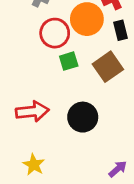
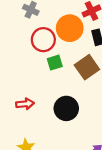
red arrow: (32, 111) -> (25, 104), size x0.7

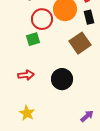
green square: (55, 63) -> (33, 39), moved

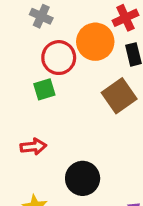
black circle: (62, 79) -> (83, 178), moved

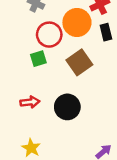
brown square: (119, 96) -> (79, 62), moved
black circle: (83, 178) -> (67, 107), moved

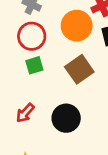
red circle: (49, 35) -> (32, 36), moved
red arrow: (30, 102) -> (25, 113), turned 138

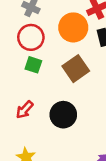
green square: (34, 65) -> (33, 65), turned 35

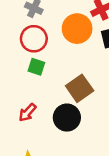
brown square: (76, 69) -> (80, 88), moved

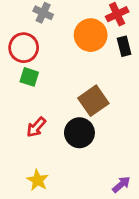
red circle: (34, 39) -> (24, 48), moved
green square: (36, 67) -> (29, 77), moved

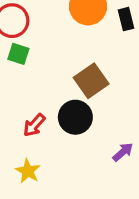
red arrow: (36, 127) -> (34, 125), moved
purple arrow: (121, 184) -> (123, 152), moved

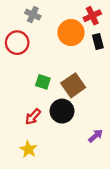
green square: (18, 54) -> (43, 82), moved

